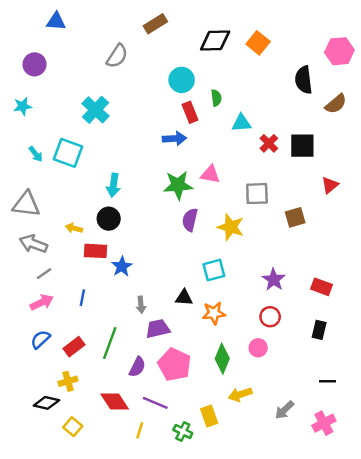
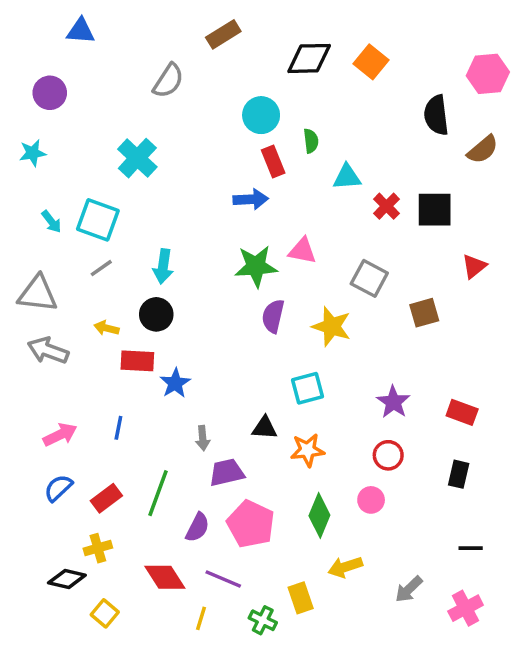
gray square: (257, 194) -> (369, 278), turned 30
gray line: (44, 274) -> (101, 268), moved

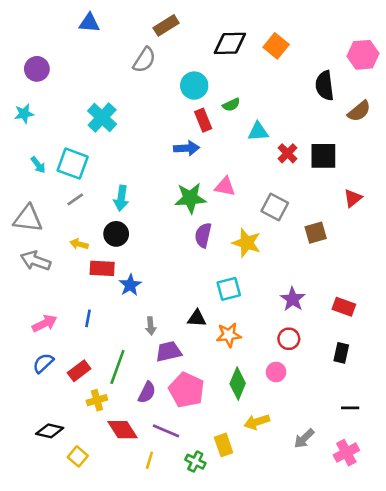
blue triangle: (81, 31) -> (89, 23), moved
gray semicircle: (168, 81) -> (144, 60), moved
green semicircle: (311, 141) -> (231, 105), turned 72
yellow cross: (98, 548) -> (97, 400), moved

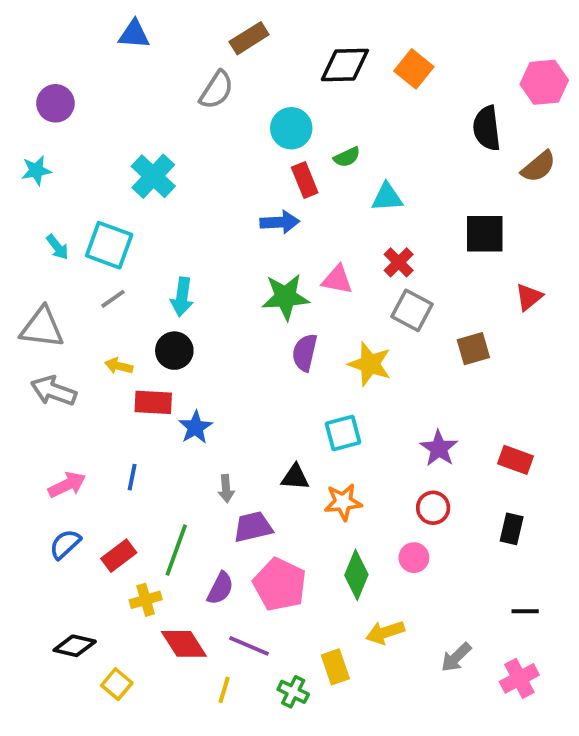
red cross: (288, 153) -> (399, 262), moved

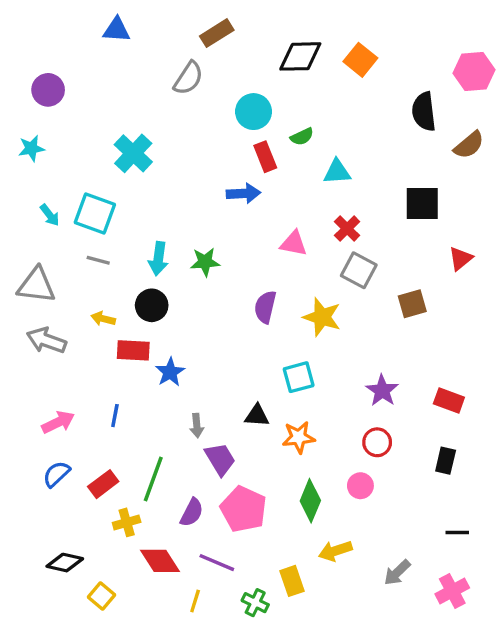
green star: (285, 297) -> (205, 262), moved, size x0.7
gray line: (113, 299) -> (98, 260), turned 50
purple trapezoid: (253, 527) -> (220, 459), turned 72

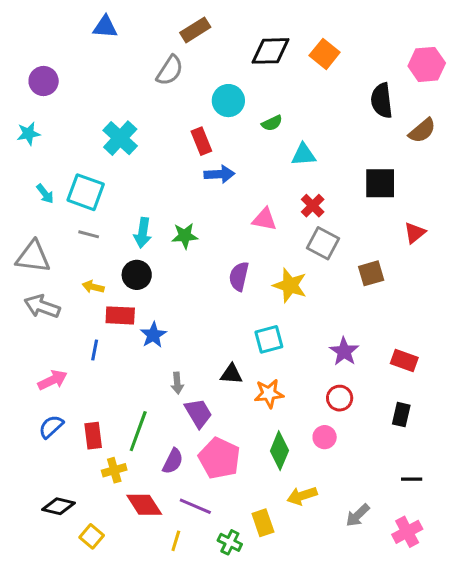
red rectangle: (265, 157) -> (201, 141), moved
blue line: (115, 416) -> (95, 350), moved
red rectangle: (103, 484) -> (93, 436), turned -60

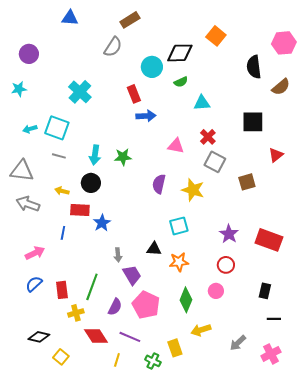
black diamond: (270, 51) -> (180, 53), moved
cyan arrow: (45, 194) -> (30, 129), turned 112
red rectangle: (404, 361) -> (269, 240), size x1.5
black rectangle: (401, 415) -> (265, 291), moved

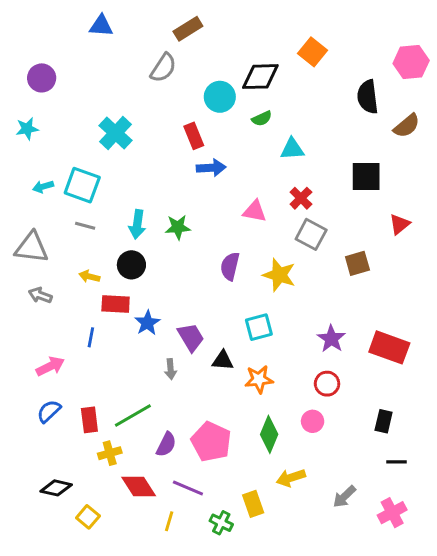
gray arrow: (28, 204) -> (40, 295), size x0.7
purple trapezoid: (132, 275) -> (191, 337), moved
green line: (92, 287) -> (133, 416), turned 40

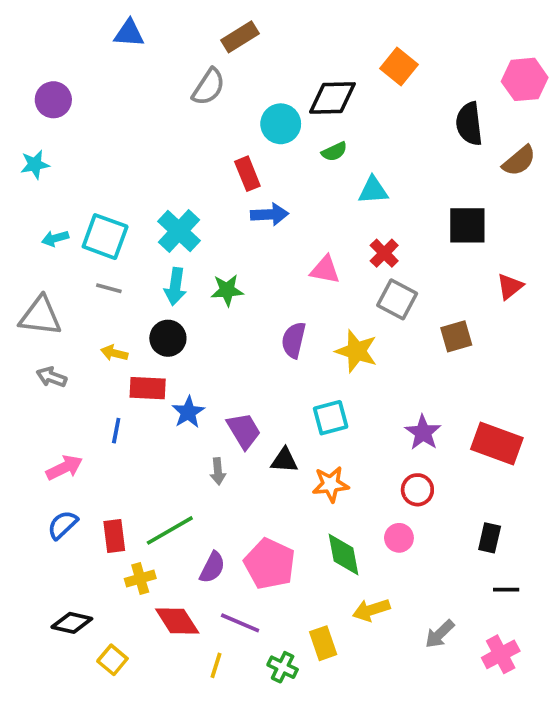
cyan cross: (116, 133) -> (179, 231), moved
green diamond: (269, 434) -> (344, 554), turned -33

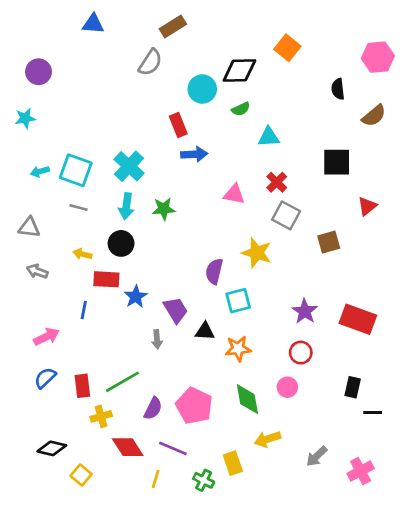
black semicircle: (469, 124) -> (338, 89), size x0.7
gray triangle: (40, 316) -> (29, 227), size x0.7
purple semicircle: (294, 340) -> (214, 271), moved
black line: (506, 590) -> (373, 412), moved

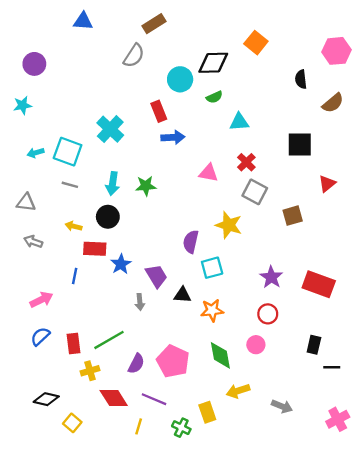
cyan cross: (129, 166) -> (110, 129), moved
gray arrow: (317, 456) -> (282, 406), turned -114
pink cross: (361, 471) -> (338, 419), moved

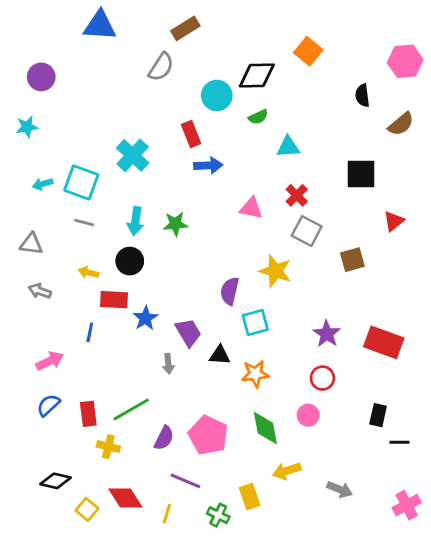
blue triangle: (83, 21) -> (100, 26), size x1.4
yellow cross: (90, 371) -> (108, 447), turned 30
red diamond: (114, 398) -> (125, 498), moved

